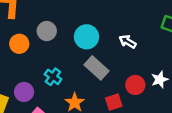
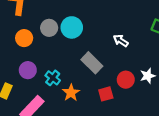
cyan circle: (87, 37) -> (72, 27), moved
cyan cross: (53, 77) -> (53, 78), moved
purple circle: (24, 92) -> (28, 70), moved

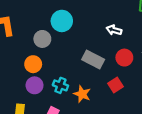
cyan circle: (72, 27) -> (62, 21), moved
orange circle: (24, 38) -> (33, 64), moved
red circle: (126, 80) -> (124, 58), moved

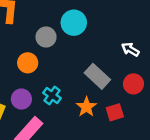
purple circle: (35, 85) -> (21, 99), moved
orange star: (82, 94) -> (86, 107), moved

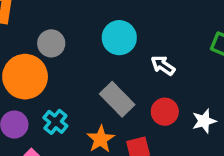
cyan circle: (74, 23) -> (119, 38), moved
orange circle: (28, 63) -> (25, 77), size x1.6

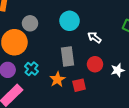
gray rectangle: (117, 99) -> (68, 56), turned 36

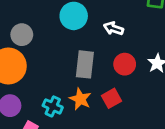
gray rectangle: (68, 56) -> (85, 64), turned 30
cyan cross: (31, 69) -> (53, 106), moved

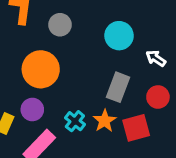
gray circle: (22, 35) -> (60, 25), moved
red square: (111, 98) -> (136, 128), size x1.4

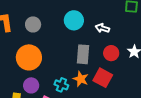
red square: (136, 128) -> (103, 78), turned -30

